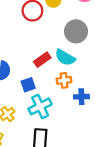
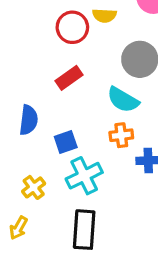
red rectangle: (42, 60) -> (69, 78), moved

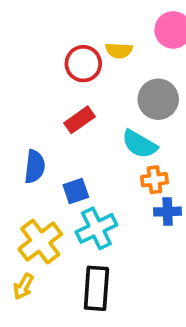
orange cross: (121, 135) -> (154, 180), moved
yellow cross: (34, 187) -> (40, 242), size x1.6

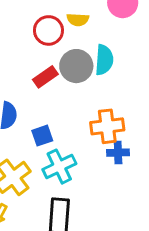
gray circle: (158, 99) -> (76, 66), moved
cyan semicircle: (139, 144) -> (104, 60), moved, turned -116
orange cross: (154, 180) -> (107, 126), size x1.5

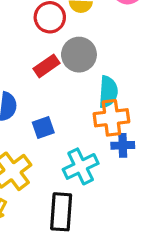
cyan semicircle: (104, 60) -> (108, 92), moved
cyan cross: (59, 167) -> (81, 166), moved

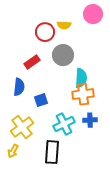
red rectangle: (47, 66) -> (32, 62), moved
blue cross: (123, 145) -> (90, 120), moved

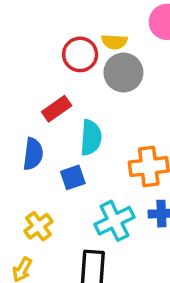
gray circle: (63, 55) -> (123, 73), moved
cyan semicircle: (81, 78) -> (91, 138), moved
yellow cross: (22, 127) -> (38, 226), size x0.7

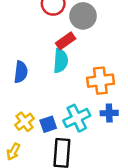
red rectangle: (57, 109) -> (66, 41), moved
blue square: (73, 177) -> (48, 124), moved

